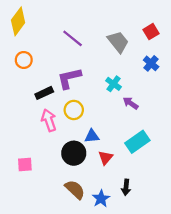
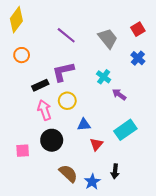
black circle: (74, 153) -> (52, 140), moved

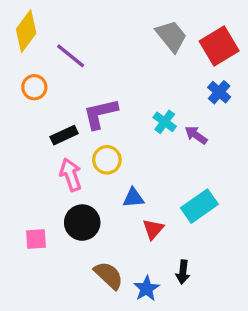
red square: (138, 29) -> (219, 46), size x1.6
purple line: (66, 35) -> (71, 56), moved
gray trapezoid: (108, 38) -> (171, 36), moved
purple arrow: (119, 94) -> (196, 135), moved

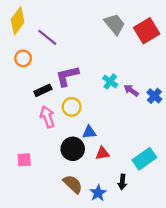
blue cross: (219, 92) -> (154, 96), moved
cyan rectangle: (199, 206) -> (144, 159), moved
black circle: (82, 223) -> (73, 149), moved
red triangle: (153, 229) -> (102, 153), turned 40

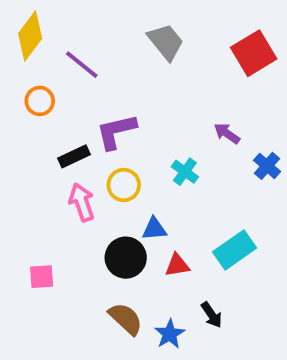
gray trapezoid: (115, 24) -> (166, 42), moved
cyan cross: (110, 82) -> (185, 172), moved
purple arrow: (131, 90) -> (227, 133), moved
cyan rectangle: (144, 159) -> (235, 250), moved
black arrow: (122, 182) -> (212, 315), turned -40

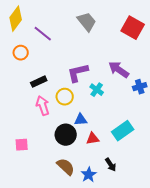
red square: (254, 53) -> (133, 28), turned -30
purple L-shape: (116, 132) -> (78, 73), moved
purple arrow: (227, 133) -> (119, 70), size x1.5
blue cross: (267, 166) -> (140, 87), turned 32

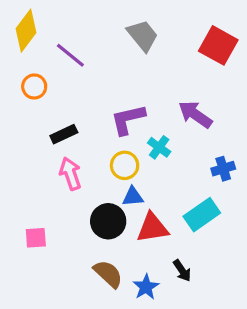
blue cross: (140, 87) -> (223, 169), moved
yellow circle: (65, 97) -> (125, 165), moved
red triangle: (93, 139) -> (153, 228), size x1.5

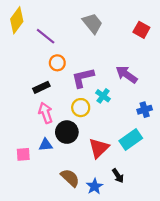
red square: (218, 45) -> (141, 30), size x0.7
orange circle: (34, 87) -> (57, 63), moved
blue triangle: (133, 197) -> (46, 145), moved
black circle: (108, 221) -> (67, 132), moved
red triangle: (153, 228) -> (99, 148), turned -35

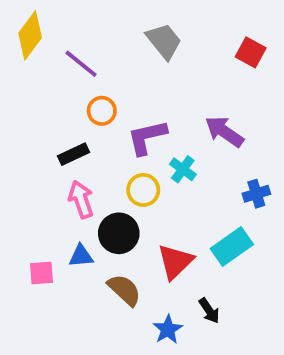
brown semicircle: (70, 178) -> (124, 290), moved

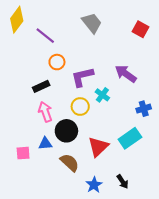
black arrow: (209, 311) -> (123, 182), moved

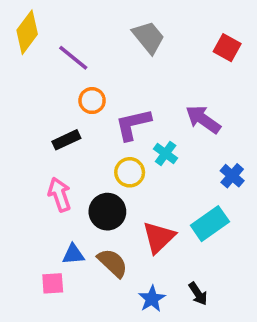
blue cross: (144, 109) -> (232, 176), turned -32
pink arrow: (45, 112) -> (60, 195), moved
blue triangle: (45, 144) -> (73, 254), moved
pink square: (23, 153) -> (53, 283), moved

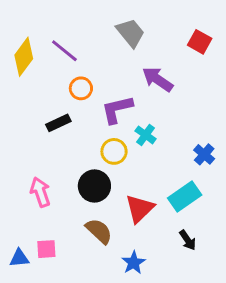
yellow diamond: (27, 32) -> (24, 57), moved
purple arrow: (203, 119) -> (158, 79), moved
pink arrow: (60, 195) -> (40, 192), moved
blue triangle: (73, 254) -> (19, 258), moved
black arrow: (198, 294) -> (188, 240), moved

